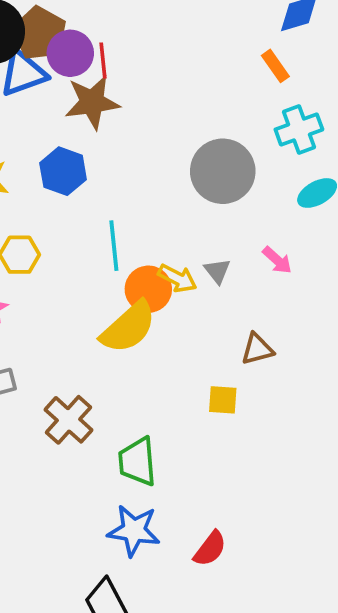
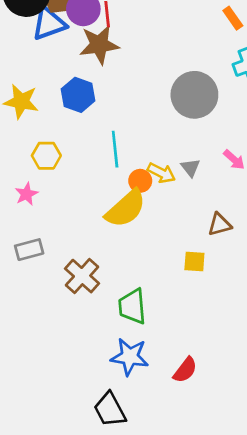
orange circle: (148, 289) -> (140, 181), size x0.7

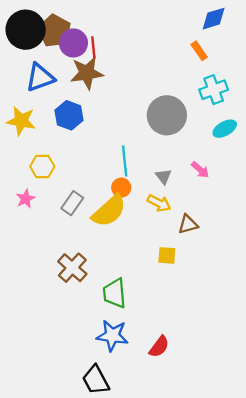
blue triangle: (49, 23) -> (40, 77), moved
cyan line: (115, 149) -> (125, 161), moved
yellow arrow: (161, 173) -> (159, 203), moved
gray rectangle: (29, 250) -> (72, 203), moved, turned -40

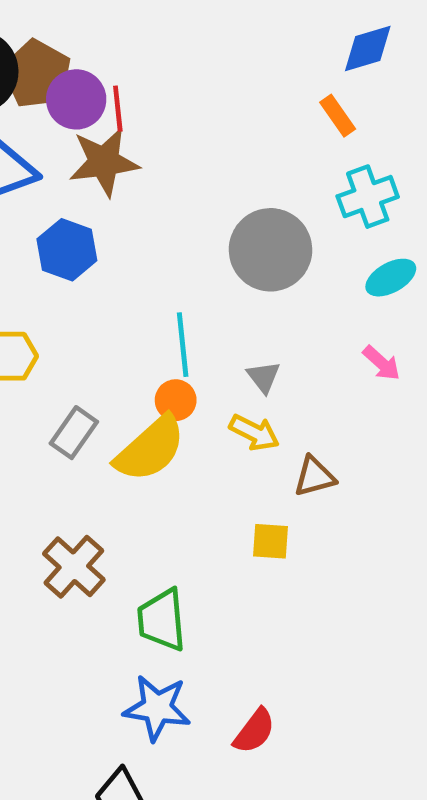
pink arrow: (200, 170) -> (382, 363), moved

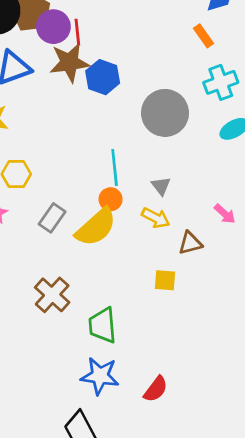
blue hexagon: (67, 250) -> (103, 77), moved
pink arrow: (382, 363) -> (225, 214), moved

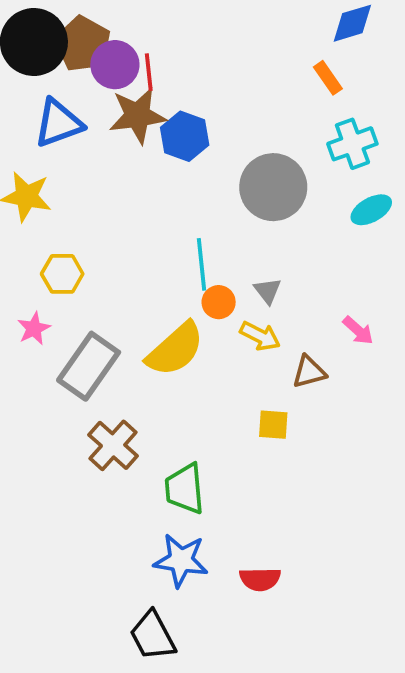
orange circle: (111, 199) -> (219, 302), moved
gray rectangle: (52, 218) -> (89, 366), moved, size x1.6
red semicircle: (156, 389) -> (260, 579), turned 52

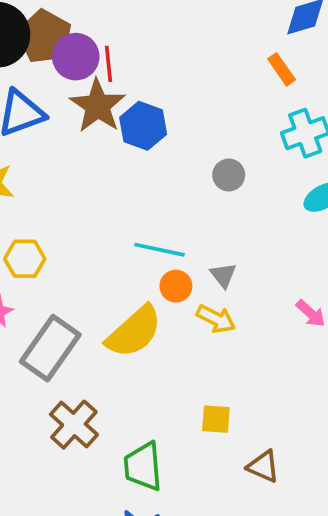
brown star: (138, 116) -> (98, 106), turned -30
gray circle: (273, 187) -> (229, 175), size x0.5
cyan line: (202, 264) -> (160, 250), turned -72
brown triangle: (309, 372) -> (263, 466), moved, turned 39
yellow square: (273, 425) -> (216, 419), moved

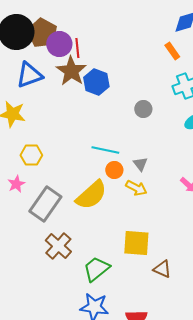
yellow square: (216, 419) -> (136, 243), size x1.6
green trapezoid: (143, 466) -> (96, 269), turned 56

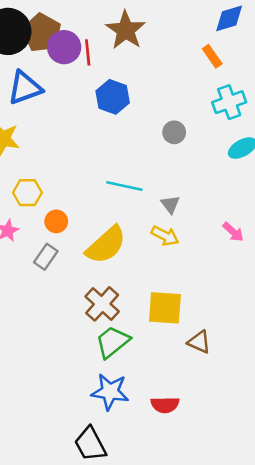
brown star: (71, 71) -> (126, 30), moved
orange circle: (114, 170) -> (56, 221), moved
gray rectangle: (45, 204) -> (46, 257), size x0.6
brown cross: (58, 246) -> (102, 304), moved

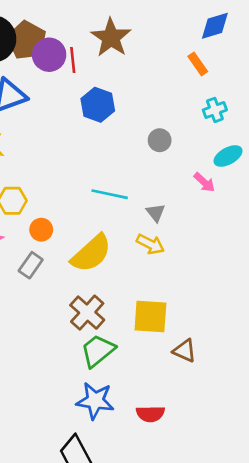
cyan cross: (229, 102) -> (215, 110), size x0.7
pink arrow: (233, 232) -> (204, 182), moved

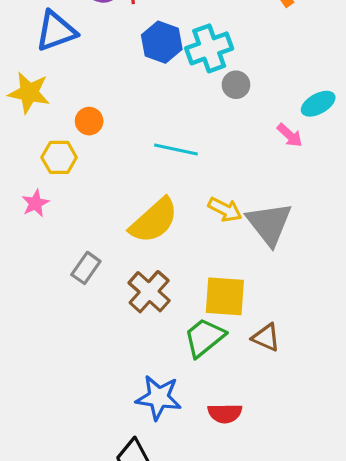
cyan cross: (215, 110) -> (209, 48), moved, size x1.6
gray triangle: (156, 213) -> (269, 224), moved, size x2.0
orange circle: (41, 230) -> (89, 121), moved
gray rectangle: (31, 265) -> (86, 268), moved
green trapezoid: (98, 351) -> (204, 337), moved

